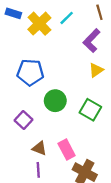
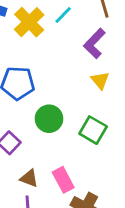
yellow triangle: (96, 70) -> (100, 80), turned -35

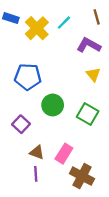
purple L-shape: (94, 43) -> (89, 45), turned 75
pink rectangle: (63, 180) -> (64, 154), turned 60

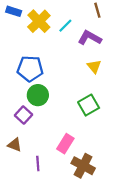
cyan line: (64, 23) -> (65, 26), moved
green circle: (53, 105) -> (38, 95), moved
green square: (88, 114) -> (89, 105), turned 30
brown triangle: (37, 152) -> (15, 145), moved

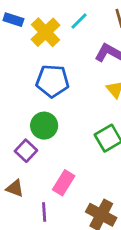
cyan line: (65, 26) -> (79, 21), moved
blue pentagon: (30, 69) -> (52, 81), moved
pink rectangle: (65, 144) -> (64, 183), moved

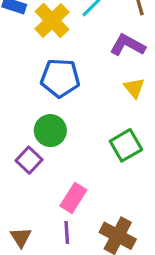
brown triangle: (15, 188) -> (21, 237), moved, turned 36
purple line: (44, 212) -> (67, 232), moved

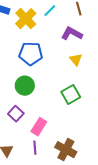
purple square: (29, 160) -> (16, 114), moved

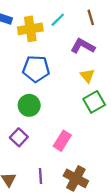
yellow cross: (26, 19) -> (30, 29), turned 35
green square: (71, 95) -> (94, 102), moved
pink rectangle: (39, 127) -> (62, 141), moved

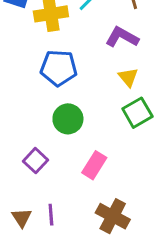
green circle: (29, 105) -> (68, 119), moved
purple line: (41, 176) -> (51, 215), moved

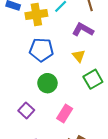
yellow triangle: (128, 77) -> (79, 56), moved

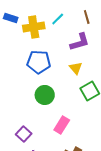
purple L-shape: (83, 30) -> (80, 42), turned 135
purple square: (26, 110) -> (24, 134), moved

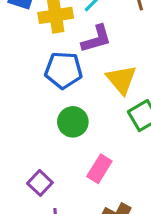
purple L-shape: (80, 42) -> (96, 39), moved
yellow triangle: (76, 68) -> (121, 80), size x1.5

